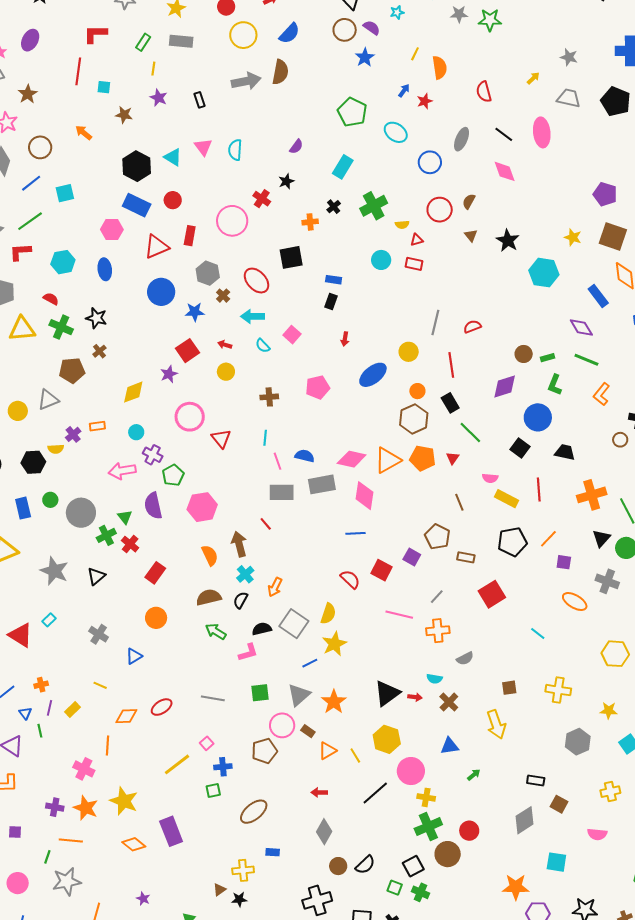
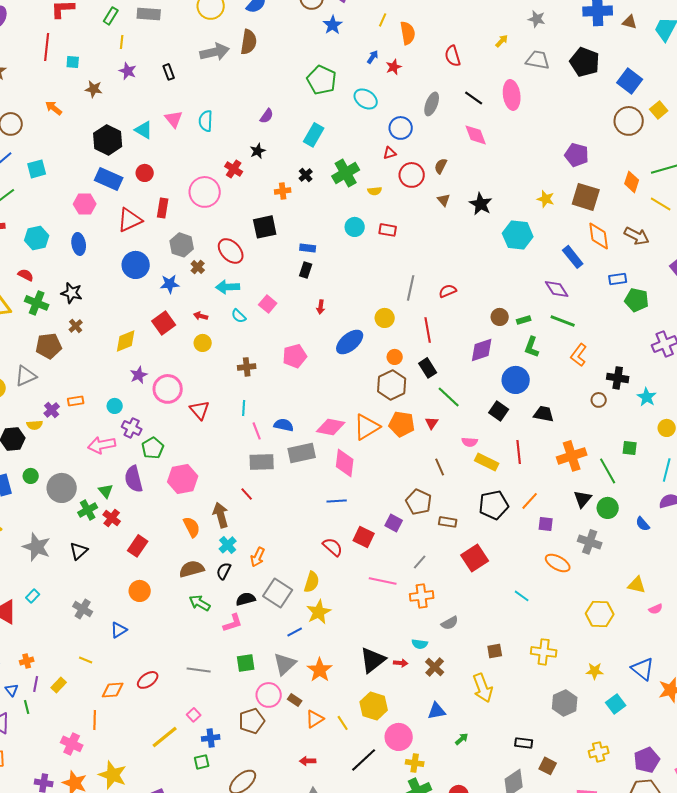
red triangle: (417, 240) -> (390, 153), moved
purple star: (169, 374) -> (139, 375), moved
yellow diamond: (133, 392) -> (126, 341), moved

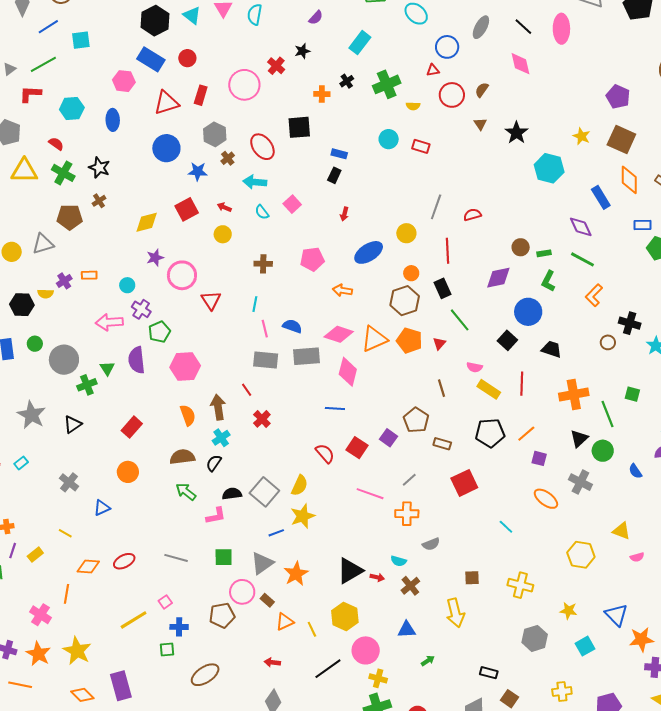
red cross: (112, 518) -> (262, 419), moved
orange arrow: (258, 557) -> (342, 290), moved, turned 66

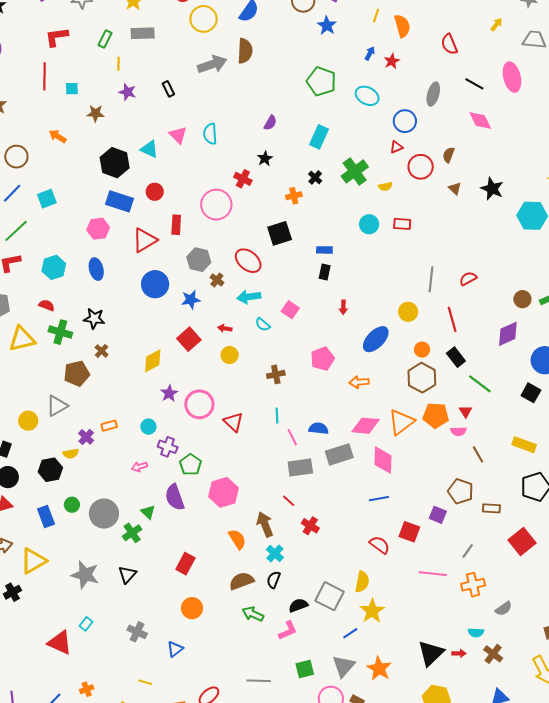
pink arrow: (109, 322) -> (139, 467), size x0.6
pink semicircle: (474, 367) -> (458, 431), moved

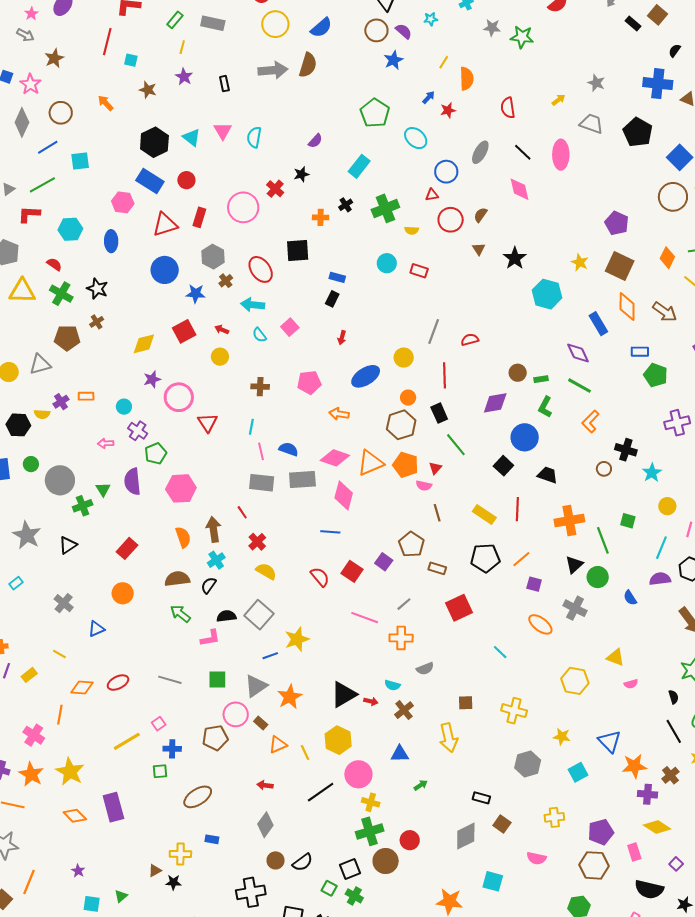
yellow semicircle: (362, 582) -> (266, 571), moved, turned -85

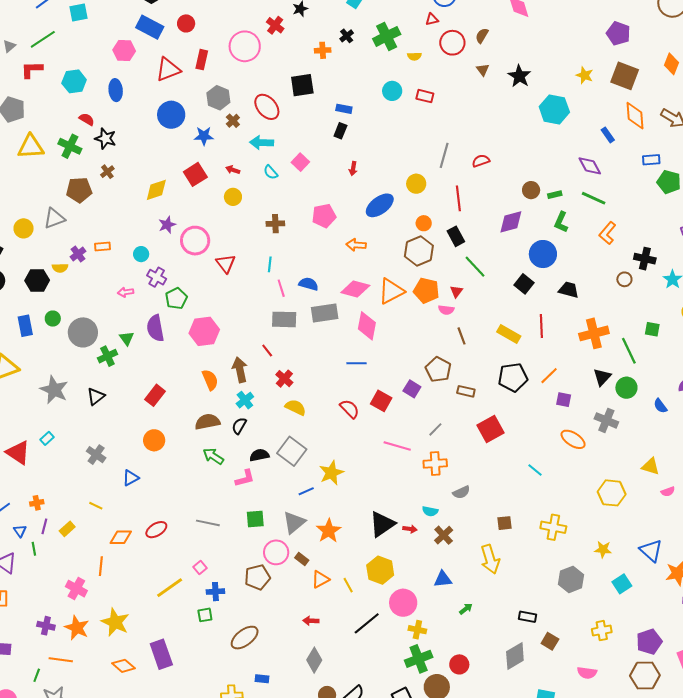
red semicircle: (54, 264) -> (87, 119), moved
blue rectangle: (598, 324) -> (608, 135), size x0.7

